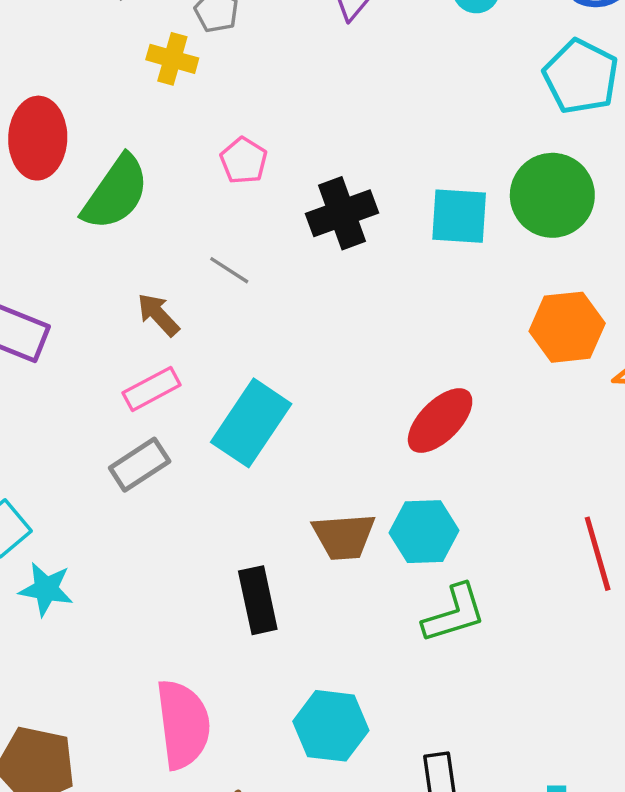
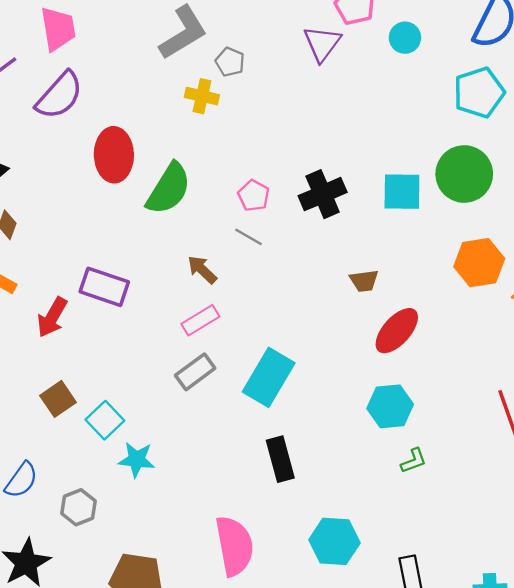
cyan pentagon: (581, 77) -> (479, 93), turned 30
pink pentagon: (244, 161) -> (254, 196), moved
cyan rectangle: (251, 423) -> (269, 377), moved
brown trapezoid: (344, 536) -> (364, 281), moved, size x0.7
green L-shape: (454, 614) -> (414, 461), size x0.6

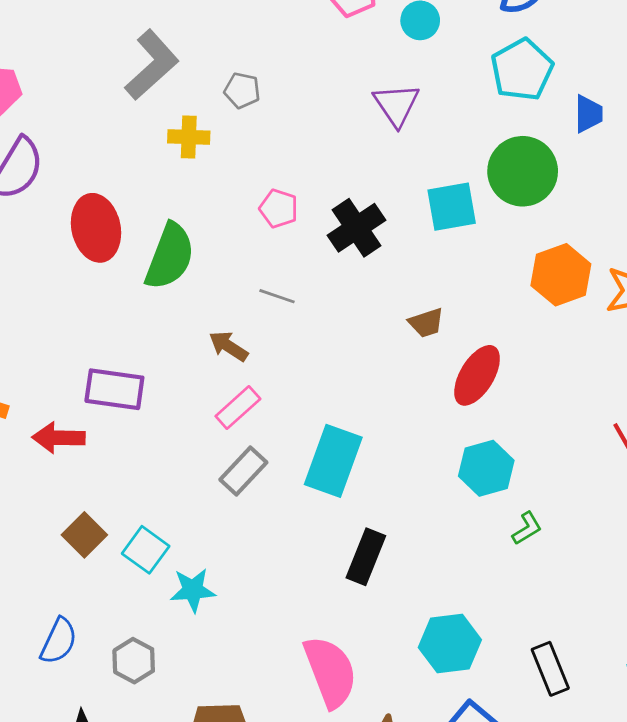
purple triangle: (322, 44) -> (396, 105), moved
gray pentagon: (230, 62) -> (242, 90), moved
pink pentagon: (254, 196) -> (279, 209), moved
red arrow: (52, 317) -> (59, 438), turned 72
black rectangle: (280, 459) -> (366, 557), turned 48

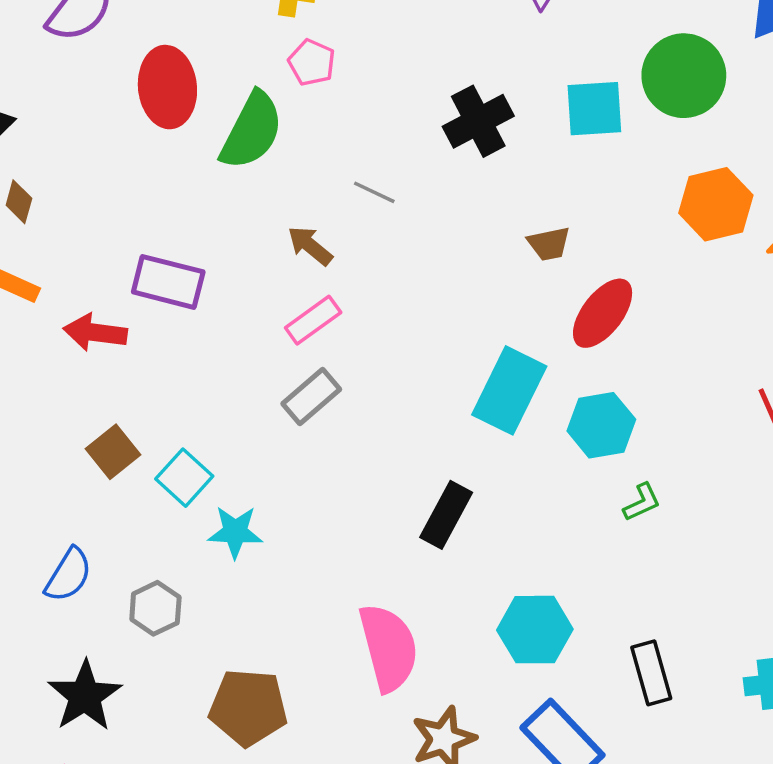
pink pentagon: (279, 209) -> (312, 62), moved
cyan rectangle: (333, 461) -> (509, 390), moved

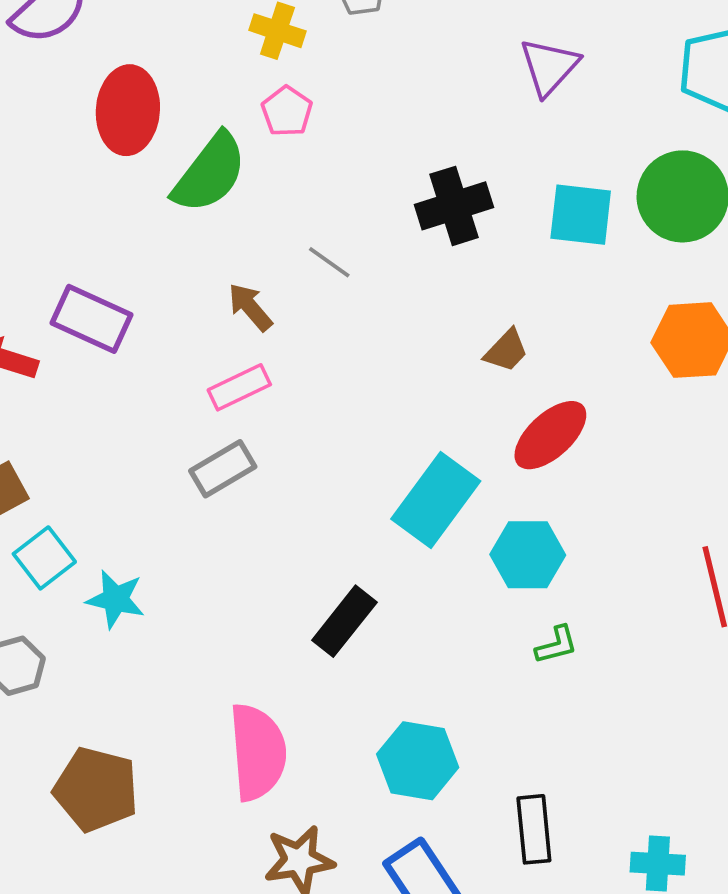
brown trapezoid: (549, 244) -> (506, 351), turned -45
cyan square: (184, 478) -> (44, 558), moved

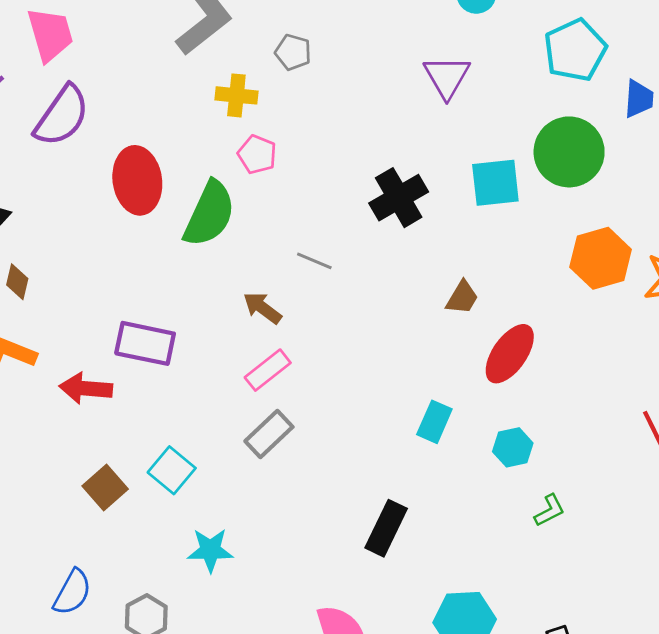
cyan rectangle: (436, 500) -> (434, 422), size x0.6
cyan hexagon: (528, 555) -> (513, 447), size x0.7
cyan square: (44, 558) -> (172, 470), moved

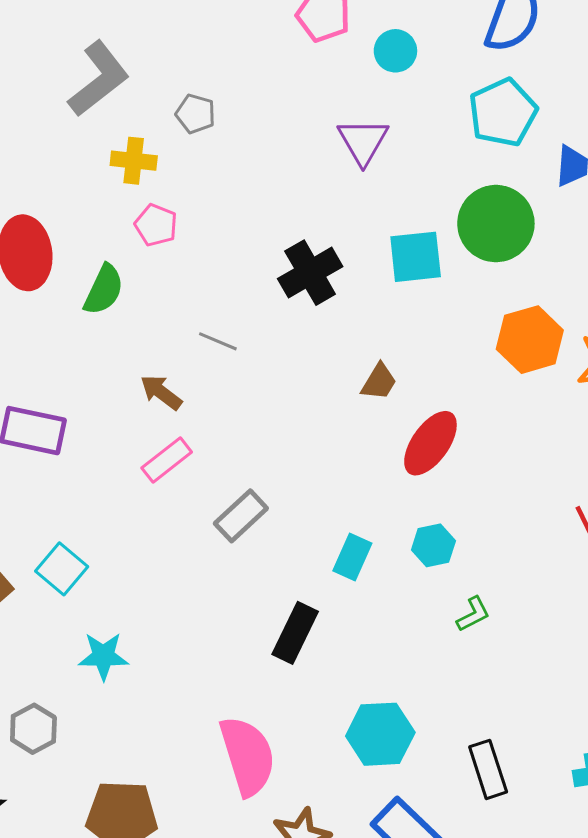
green semicircle: (209, 214) -> (104, 290), size x0.7
cyan rectangle: (434, 422) -> (352, 557), moved
gray rectangle: (269, 434) -> (241, 516), moved

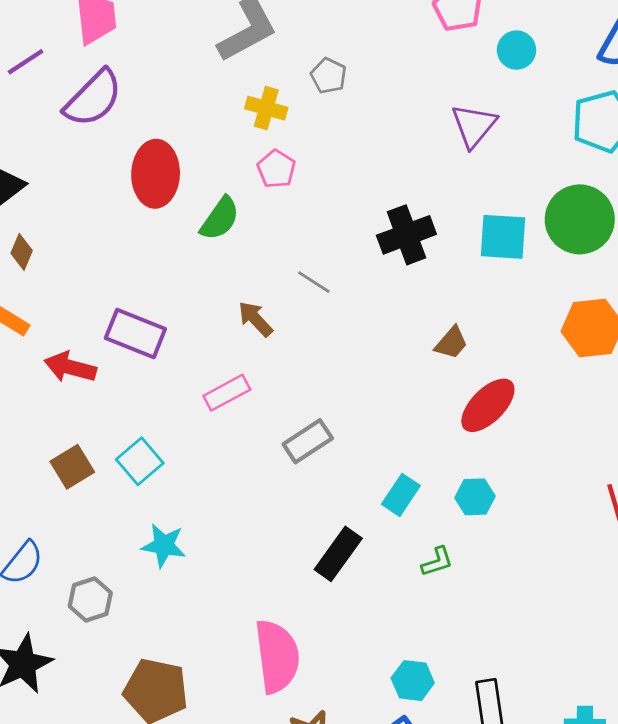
pink rectangle: (167, 460) -> (227, 393), moved
green L-shape: (473, 614) -> (437, 562), moved
cyan hexagon: (380, 734) -> (413, 681), moved, size x0.7

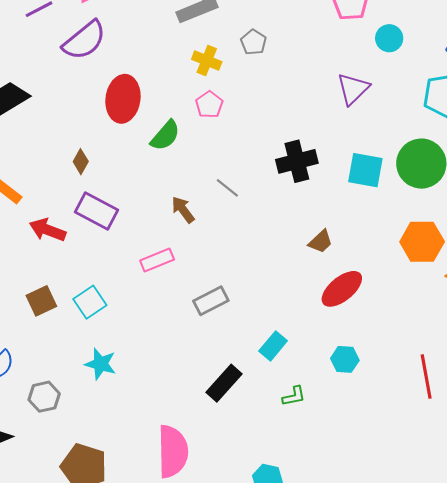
brown diamond: (22, 252) -> (81, 162), moved
cyan hexagon: (475, 497) -> (345, 359), moved

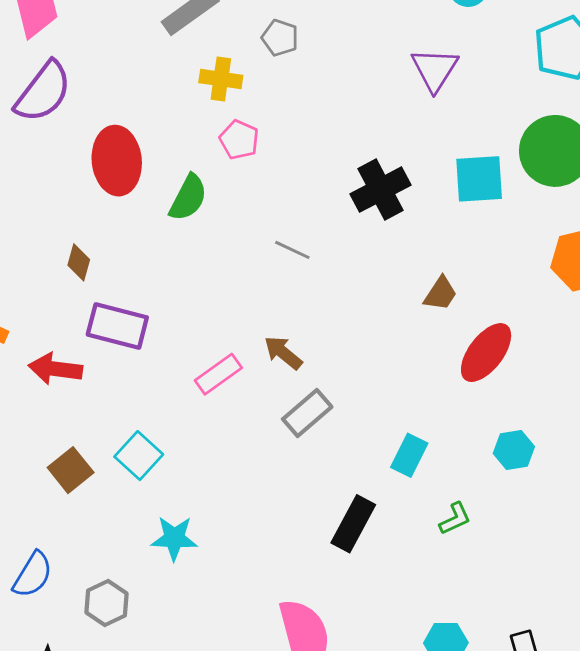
brown arrow: (183, 210) -> (283, 353), moved

